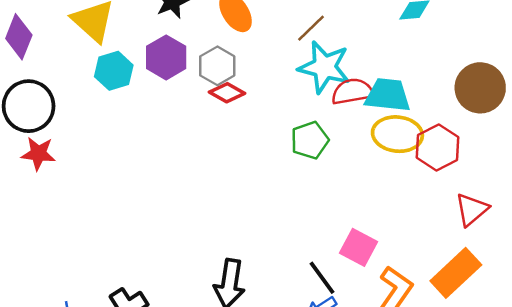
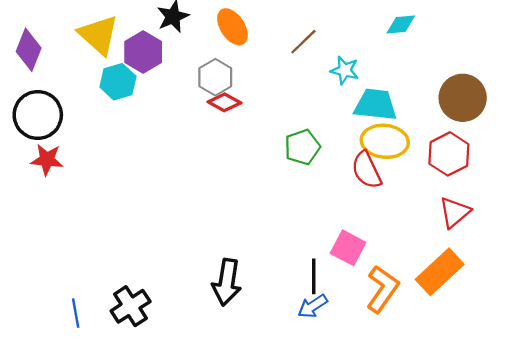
purple hexagon: (166, 57) -> (143, 52), moved
cyan star: (324, 67) -> (345, 70), moved, size x0.6
red semicircle: (352, 92) -> (366, 170), moved, turned -105
red hexagon: (438, 147) -> (449, 154), moved
black line: (322, 278) -> (314, 276), turned 36

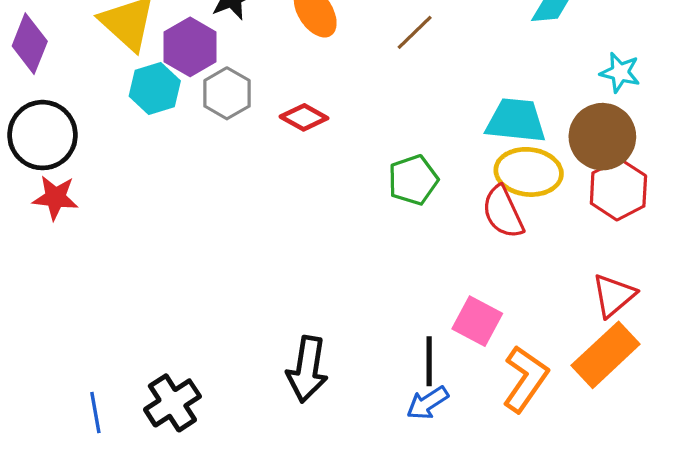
cyan star: (345, 70) -> (620, 72), moved
gray hexagon: (215, 77) -> (227, 93), moved
brown circle: (463, 98) -> (602, 137), moved
red triangle: (455, 212) -> (614, 295), moved

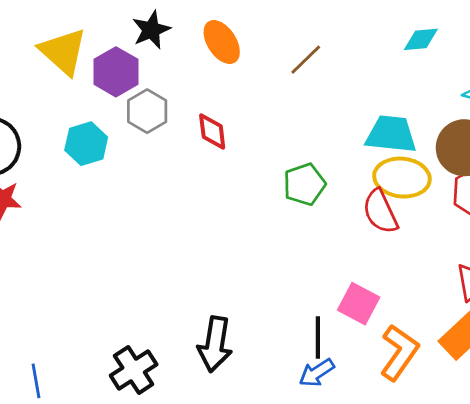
cyan hexagon: (155, 89) -> (86, 144), moved
red diamond: (304, 117) -> (212, 131), turned 54
black cross: (172, 403) -> (134, 370), moved

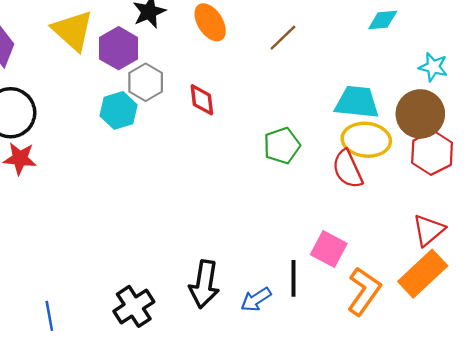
cyan hexagon: (86, 144) -> (119, 110), moved
blue arrow: (317, 373) -> (256, 299), moved

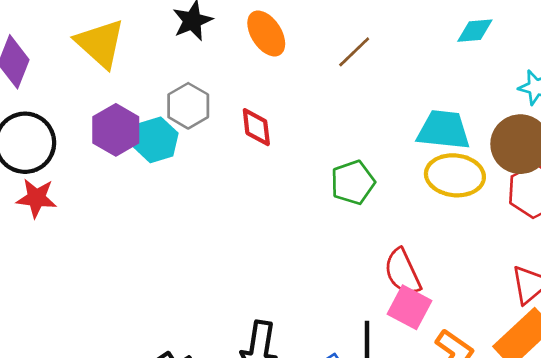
purple hexagon: (119, 48) -> (116, 130), moved
red semicircle: (348, 169) -> (402, 272), moved

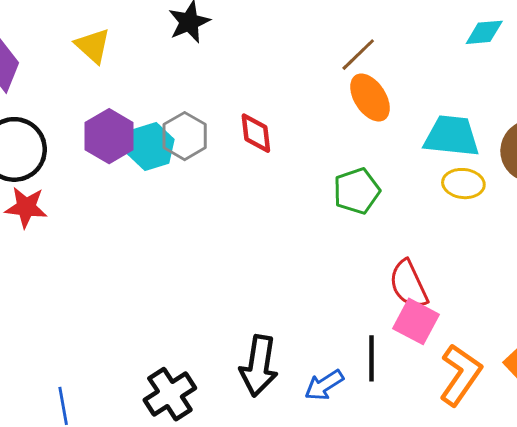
orange ellipse: (266, 33) -> (370, 98), moved
yellow triangle: (100, 43) -> (93, 46), size x0.7
gray hexagon: (188, 106) -> (185, 136), moved
yellow ellipse: (455, 175) -> (463, 184), size x0.7

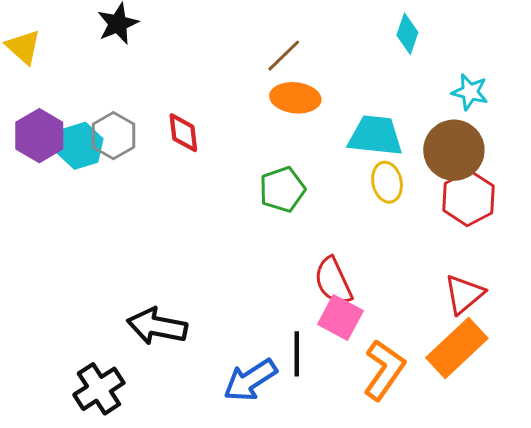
cyan diamond: (484, 32) -> (407, 34), turned -66
orange ellipse: (370, 98) -> (295, 98), turned -51
yellow ellipse: (463, 184) -> (387, 182), turned 72
black arrow: (259, 366) -> (157, 326), moved, turned 92
blue arrow: (324, 385) -> (250, 380), size x1.4

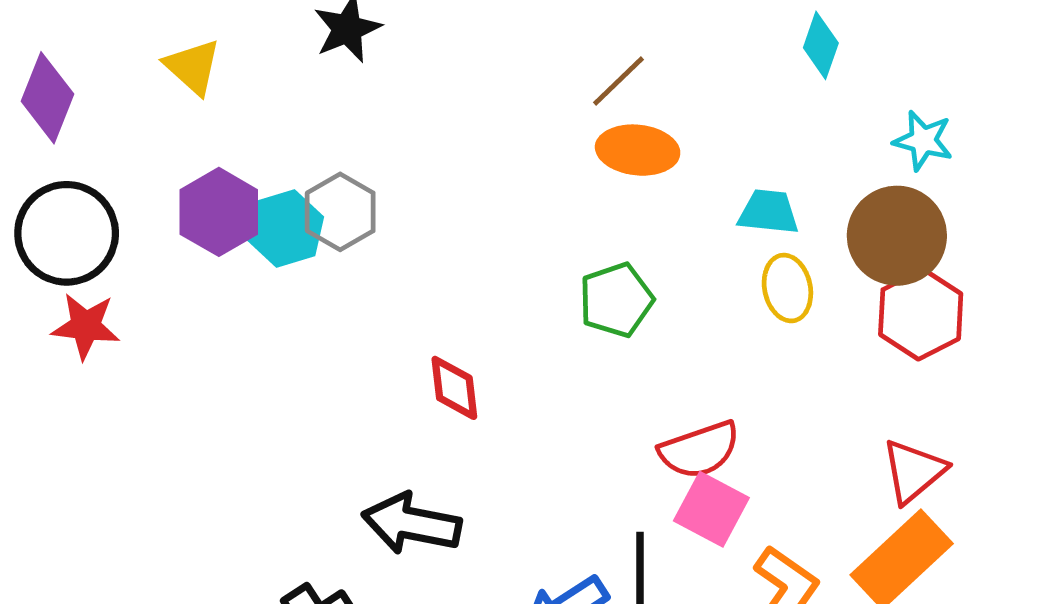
red diamond: (183, 133) -> (454, 388), moved
cyan trapezoid: (375, 136) -> (768, 212), size x0.7
red semicircle: (333, 281) -> (699, 450), turned -84

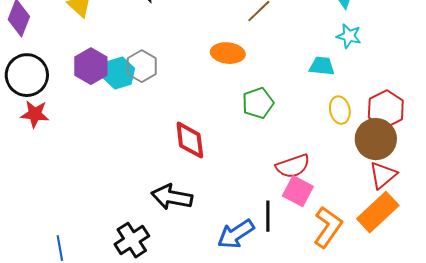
cyan star: (923, 141) -> (349, 36), moved
orange ellipse: (638, 150) -> (228, 53), moved
brown circle: (897, 236) -> (376, 139), moved
yellow ellipse: (787, 288) -> (340, 110), moved
red diamond: (454, 388) -> (190, 140), size x1.4

